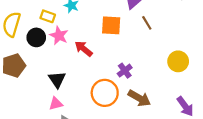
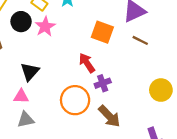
brown line: (147, 23) -> (140, 40), turned -48
red arrow: (84, 49) -> (87, 63), moved

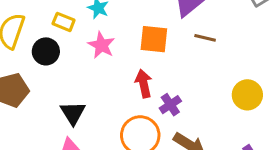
pink star: (45, 27) -> (101, 45), moved
red arrow: (87, 63) -> (144, 84), turned 36

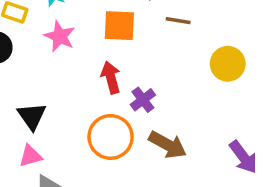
yellow circle: (247, 95) -> (228, 64), moved

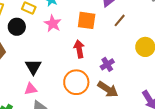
brown line: (178, 21) -> (120, 20), turned -64
purple cross: (143, 100) -> (107, 64), moved

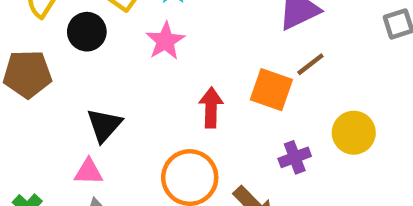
orange square: (87, 20) -> (271, 90), moved
purple cross: (107, 64) -> (295, 157), moved

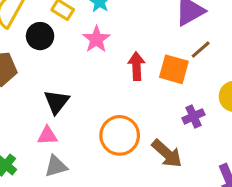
red arrow: (211, 107) -> (136, 66), moved

